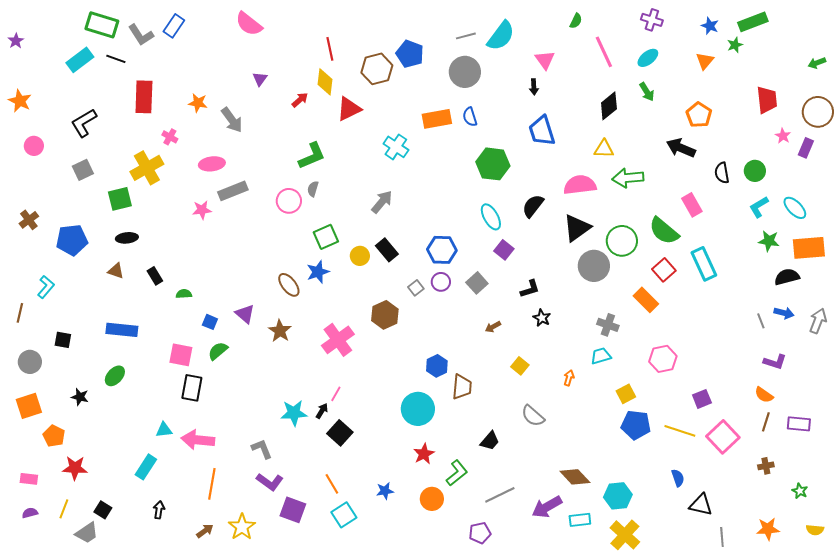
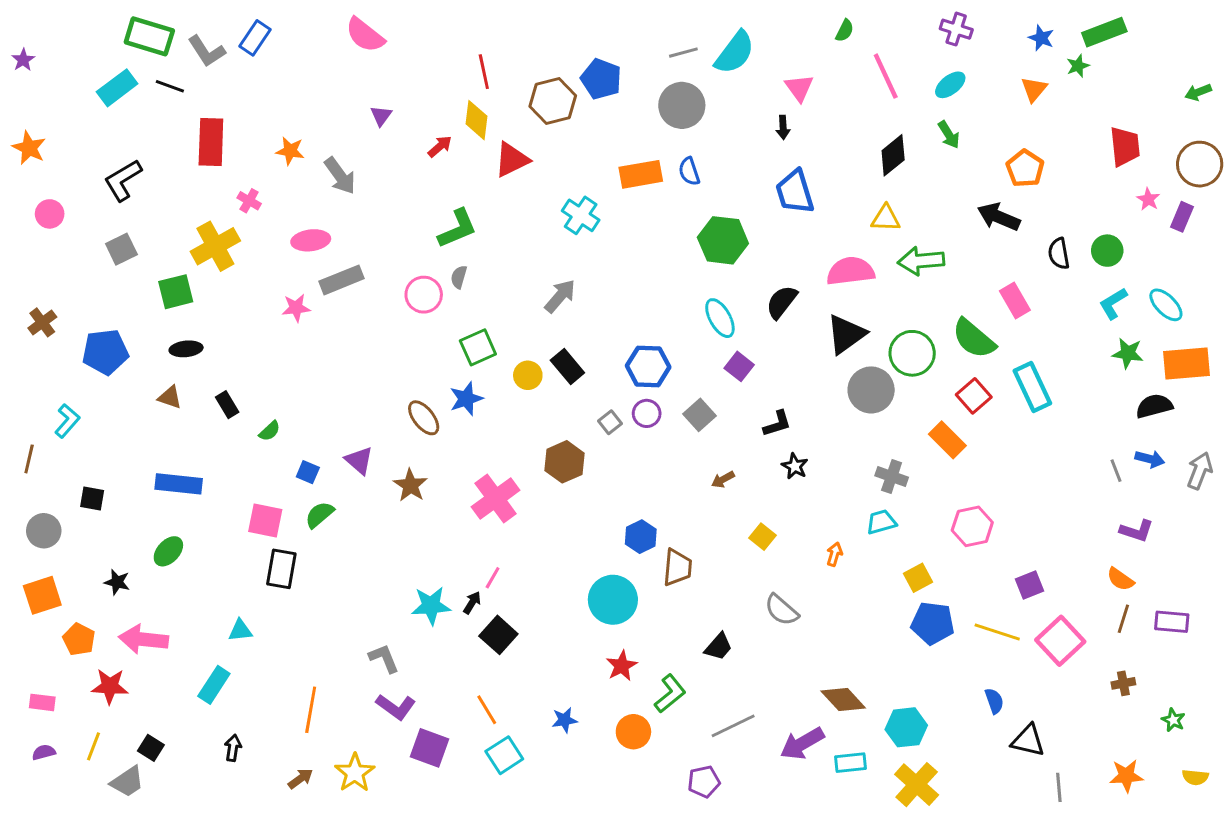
green semicircle: (184, 294) -> (270, 431), turned 140
pink arrow: (198, 440) -> (143, 639), moved

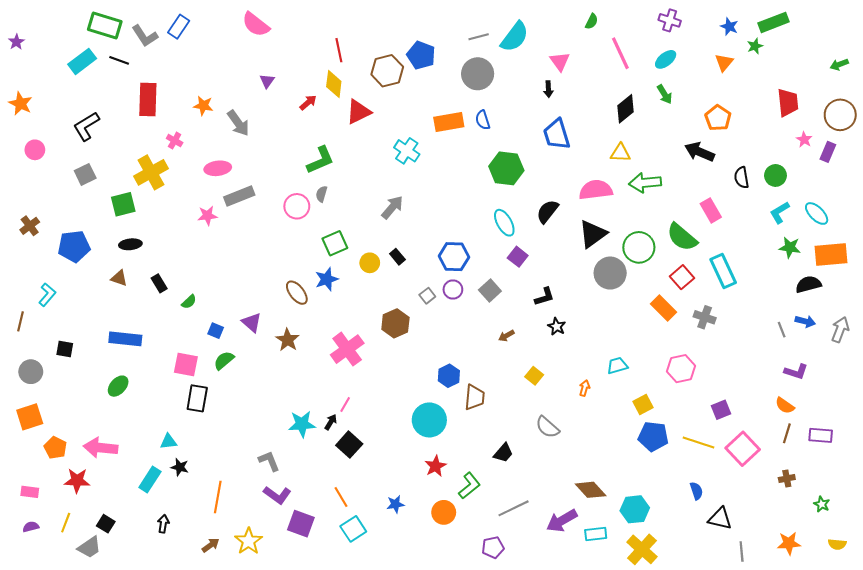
black rectangle: (567, 366) -> (397, 257), size x0.7
gray cross: (892, 477) -> (705, 317), moved
black star: (117, 582) -> (180, 467), moved

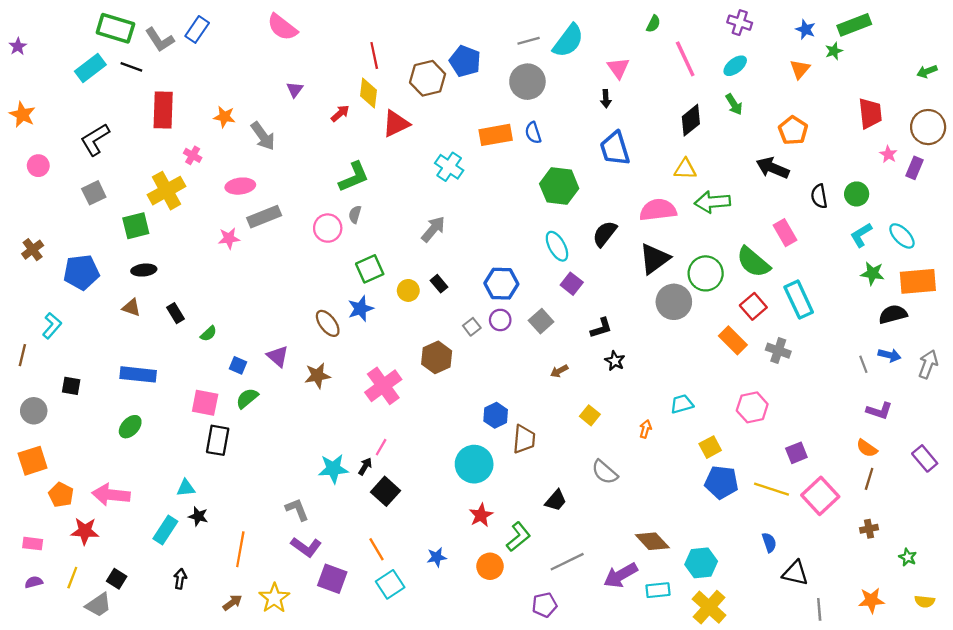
brown star: (288, 340) -> (317, 376), turned 30
purple rectangle: (821, 435) -> (925, 458), moved, turned 45

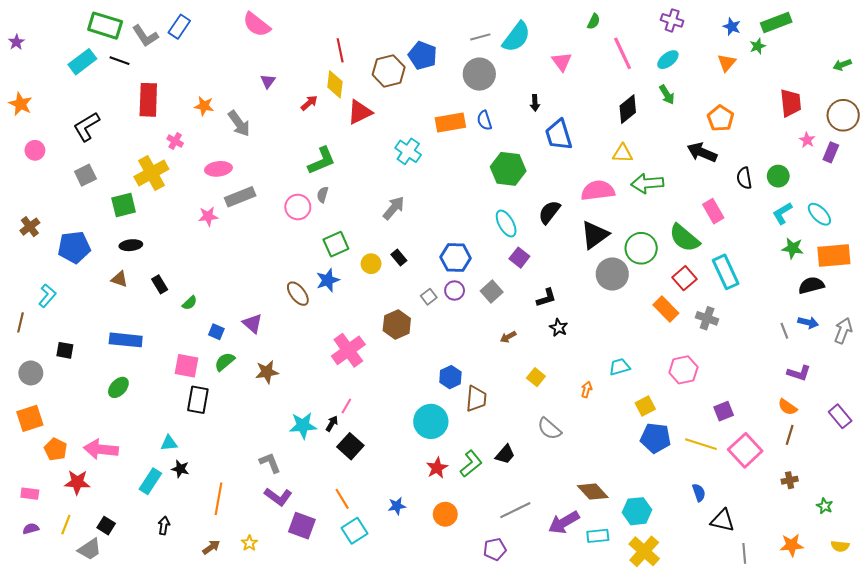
black arrow: (606, 99) -> (535, 103), moved
brown star: (317, 376) -> (267, 372), moved
green L-shape: (518, 537) -> (471, 464), moved
yellow star: (274, 598) -> (249, 543), size x0.6

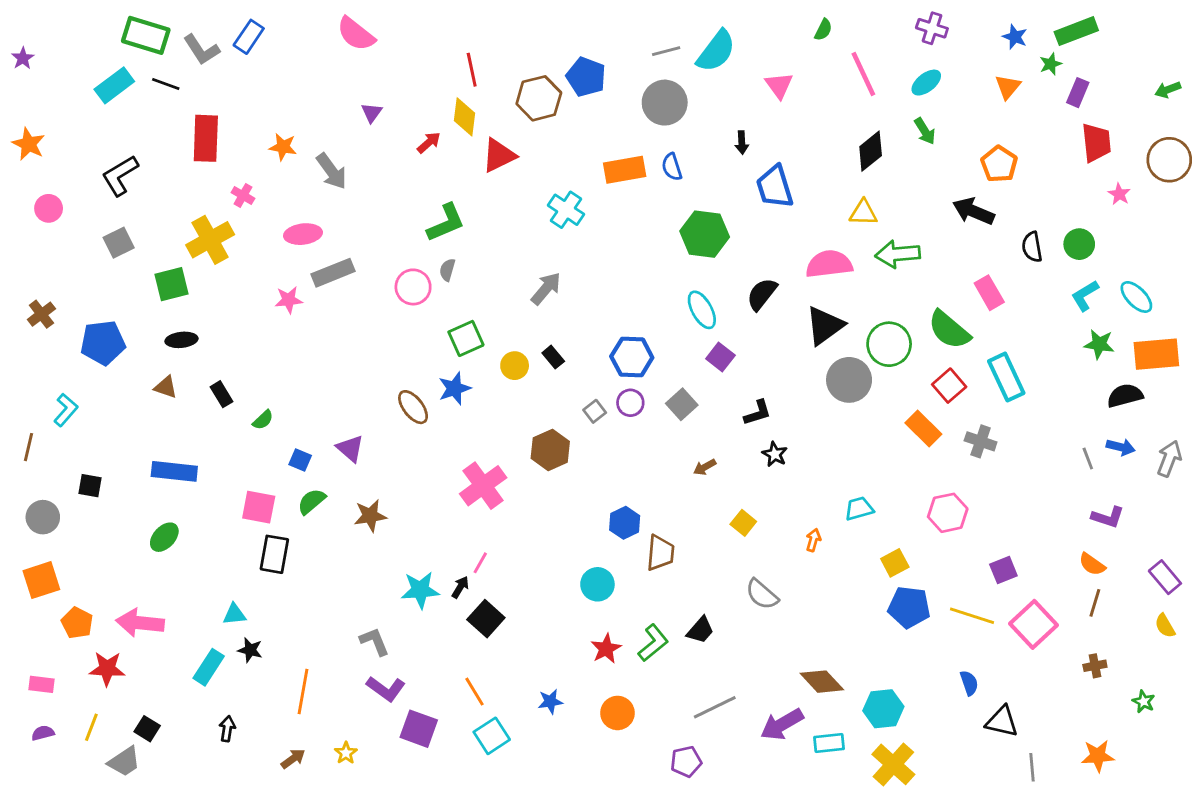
purple rectangle: (831, 152) -> (1078, 93), moved
cyan circle: (431, 421) -> (597, 584), size x0.7
yellow semicircle: (840, 546) -> (1165, 626), moved, turned 54

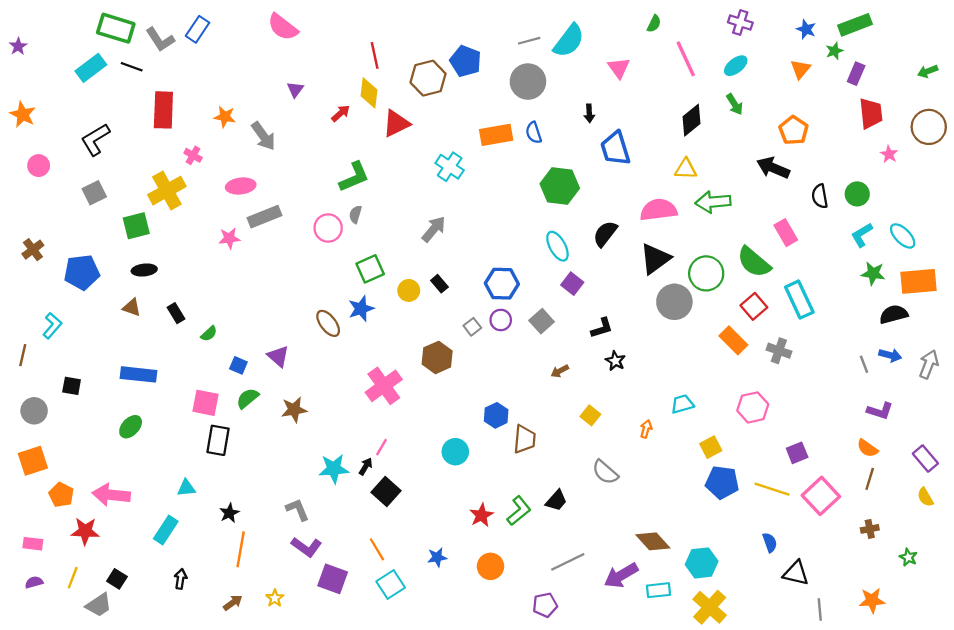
cyan circle: (597, 584) -> (455, 452), moved
black star: (250, 650) -> (229, 513), moved, turned 30

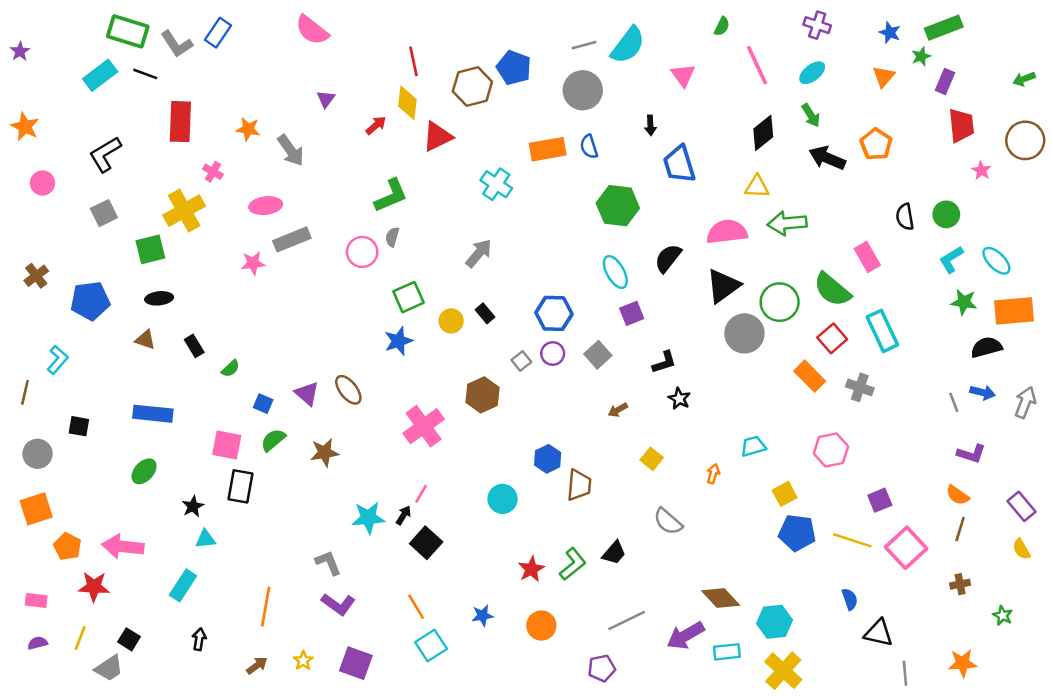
black arrow: (773, 168) -> (827, 158), moved
purple square: (572, 284) -> (632, 313), turned 30
brown ellipse: (328, 323) -> (348, 390), moved
black star: (229, 513) -> (193, 506), moved
purple square: (333, 579) -> (356, 663), moved

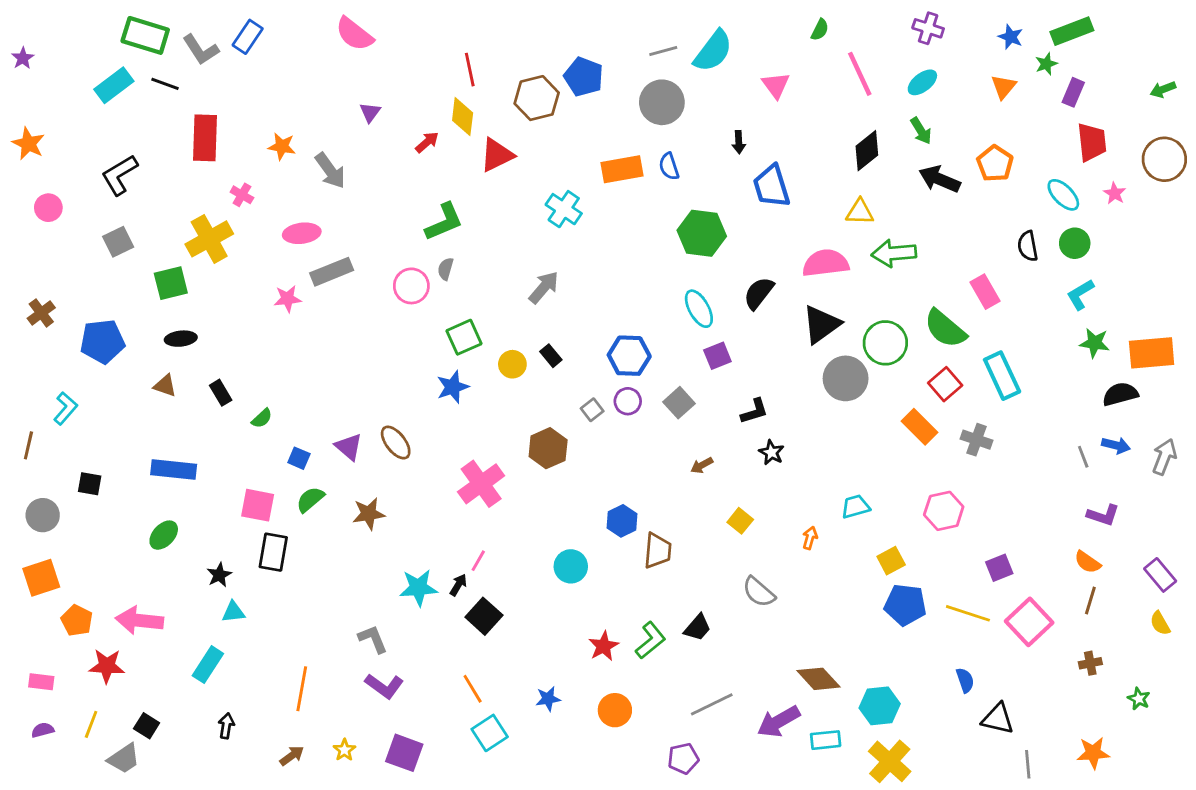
cyan ellipse: (996, 261) -> (1063, 195), moved

